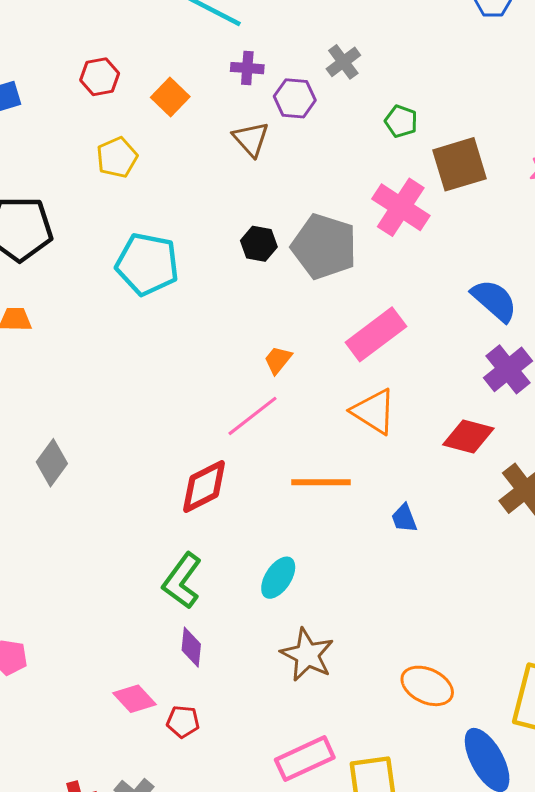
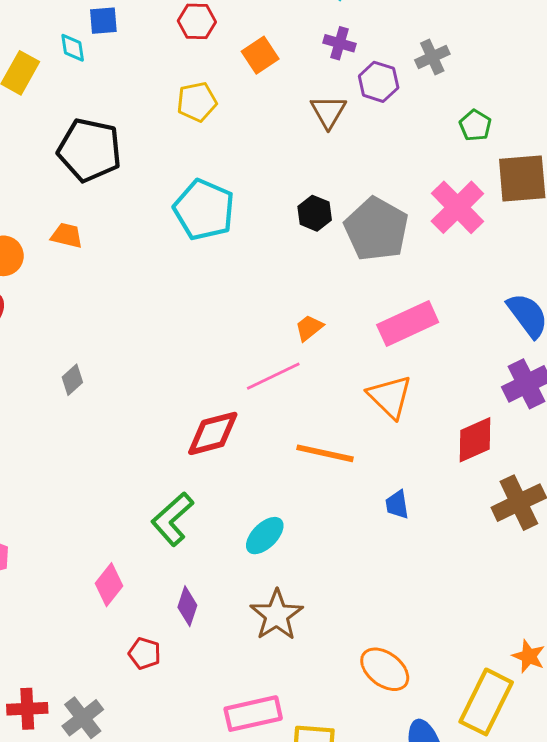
red diamond: (468, 437) -> (475, 440), turned -51
gray diamond: (52, 463) -> (72, 380), size x0.7
purple diamond: (191, 647) -> (187, 606), moved
pink diamond: (134, 699) -> (109, 585), moved, turned 69

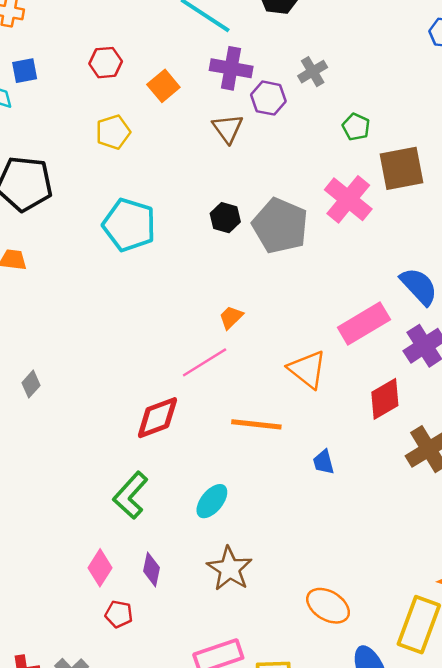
purple cross: (340, 43) -> (231, 68), size x1.5
pink rectangle: (408, 323) -> (364, 323), moved
pink diamond: (109, 585) -> (100, 568), moved

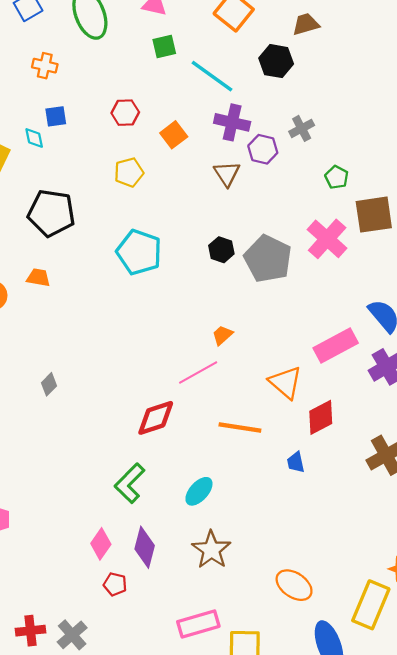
red diamond: (385, 399) -> (321, 417), moved
purple diamond: (151, 569) -> (145, 547), size x1.4

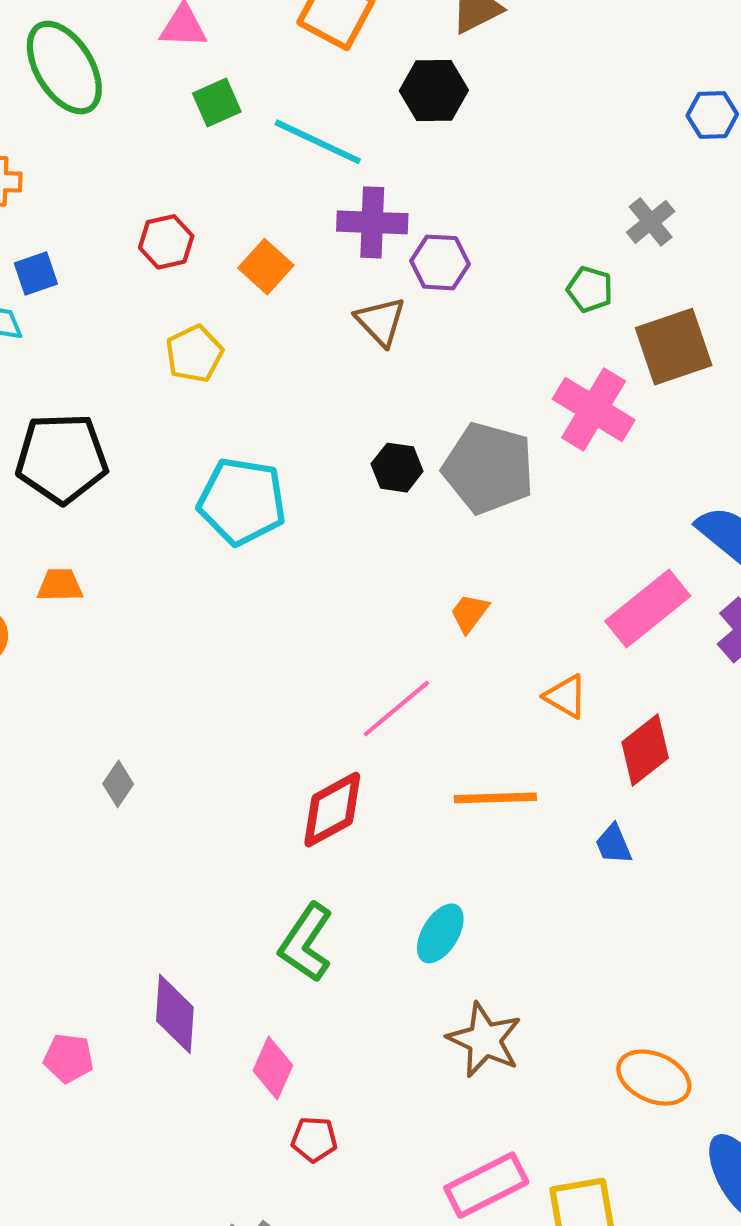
gray cross: (302, 128) -> (651, 222), moved
orange trapezoid: (222, 335) -> (469, 613), moved
orange triangle: (286, 382) -> (566, 696), size x0.7
purple diamond: (145, 547) -> (175, 1014), moved

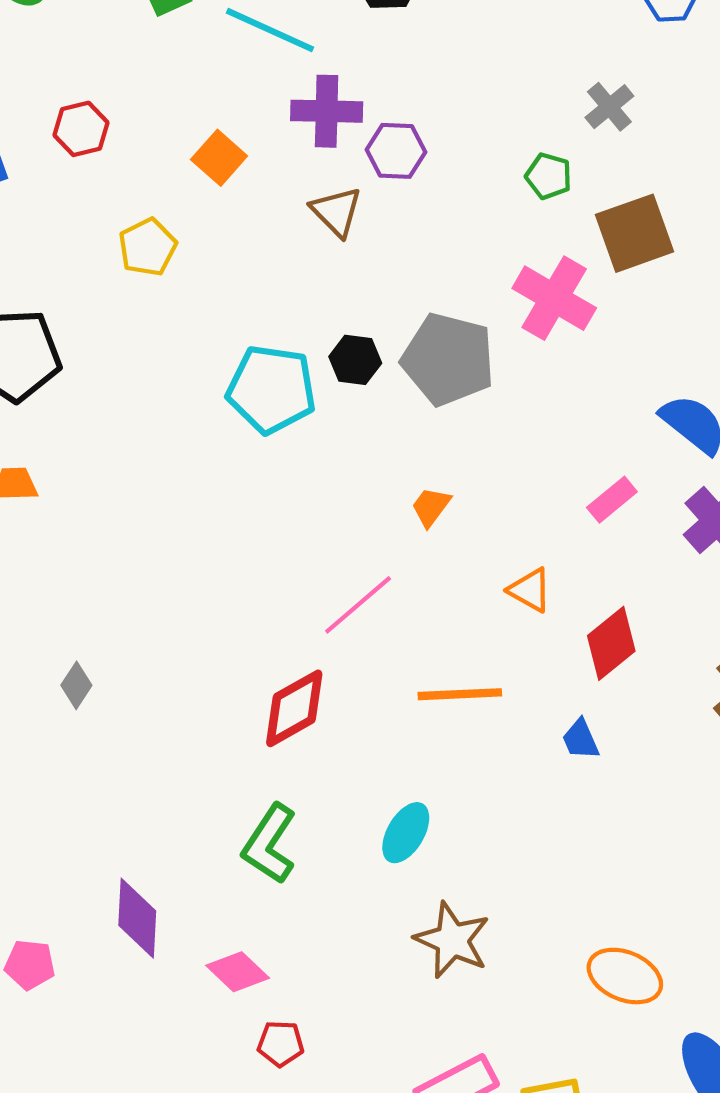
red hexagon: (166, 242) -> (81, 129), moved
cyan pentagon: (242, 501) -> (271, 389), moved
pink rectangle: (648, 609) -> (612, 500), size x0.6
pink diamond: (273, 1068) -> (238, 972), turned -70

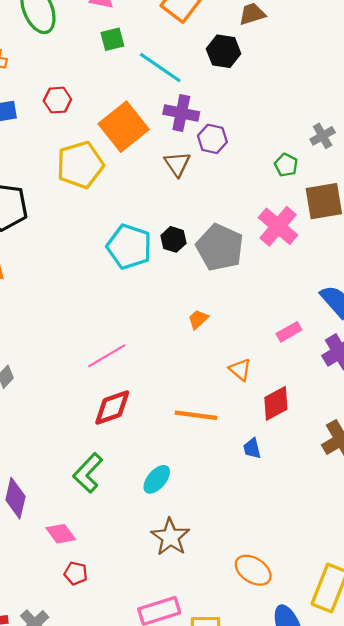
orange square: (219, 158) -> (124, 127), size x1.8
yellow pentagon: (148, 247) -> (80, 165), size x1.6
pink line: (358, 605) -> (107, 356), moved

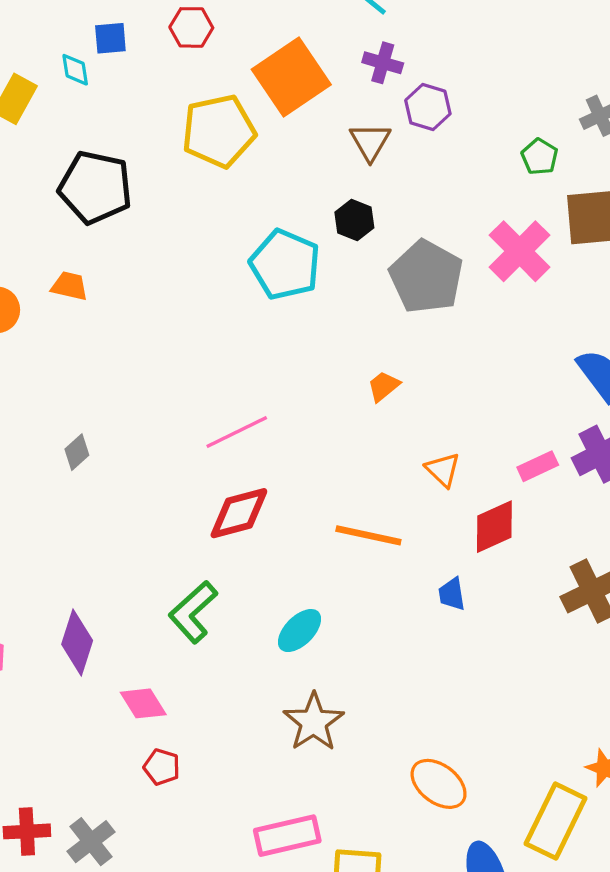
purple cross: (181, 113) -> (383, 63), size x0.7
black hexagon: (173, 239) -> (354, 220), moved
pink rectangle: (289, 332) -> (538, 466), moved

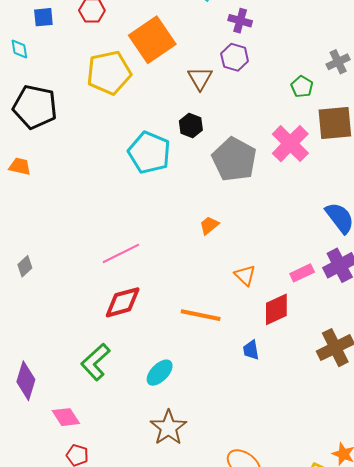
purple cross: (383, 63) -> (240, 21), moved
cyan diamond: (75, 70) -> (19, 49), moved

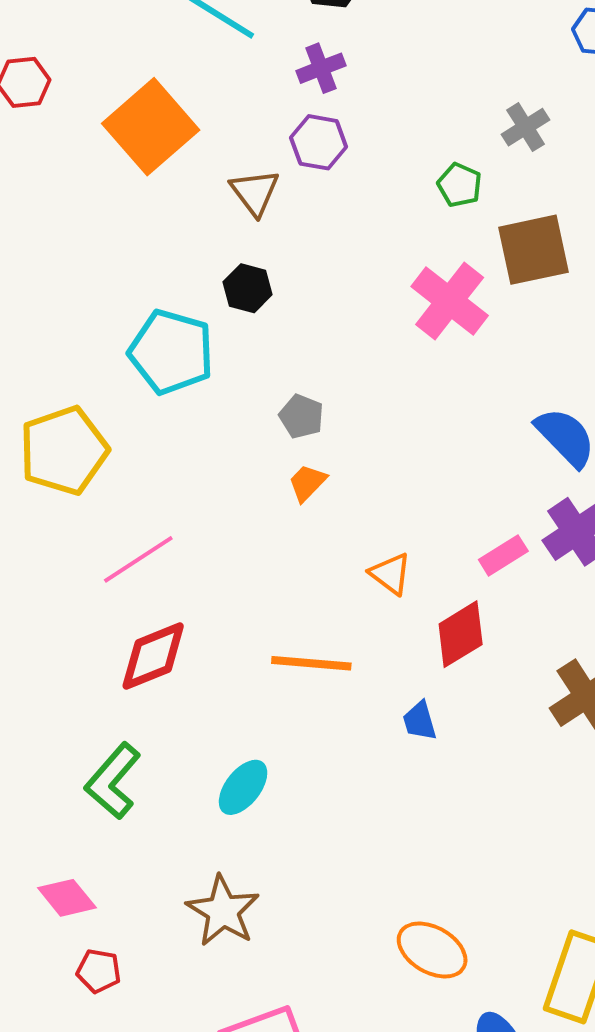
purple cross: (240, 21) -> (321, 68), turned -30
yellow pentagon: (109, 73) -> (64, 451), moved
gray pentagon: (234, 159) -> (301, 416), moved, size x0.5
brown star: (168, 428) -> (223, 911), moved

